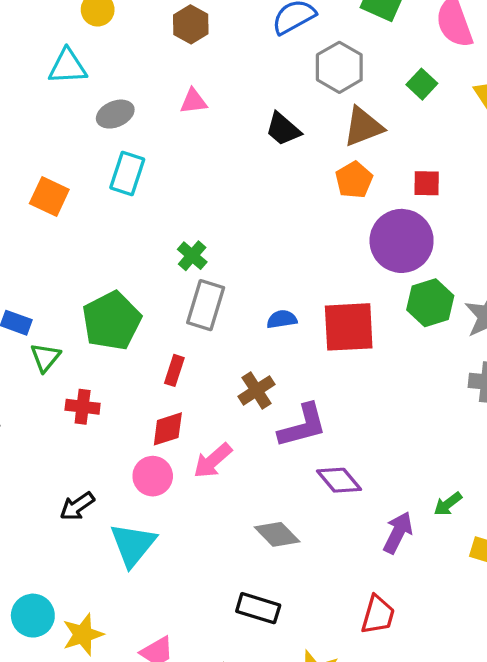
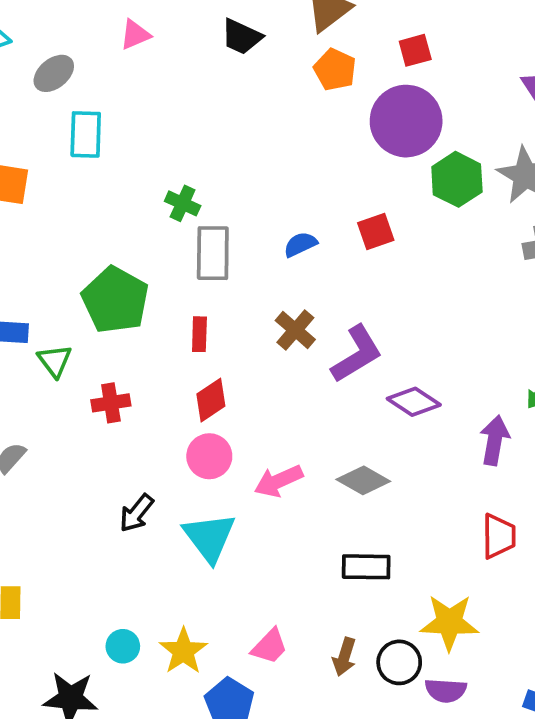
red square: (349, 327) -> (376, 232), size x0.6
pink arrow: (213, 461) -> (278, 481), moved, turned 33
cyan circle: (33, 616) -> (123, 646), size x0.7

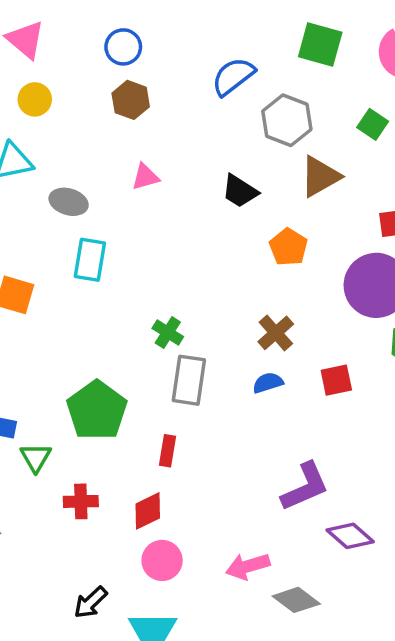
orange pentagon: (335, 70) -> (288, 247), moved
gray ellipse: (54, 73) -> (69, 202), turned 48
brown cross: (295, 330) -> (276, 333), moved
red diamond: (211, 400) -> (148, 511), moved
pink arrow: (278, 481) -> (248, 566), moved

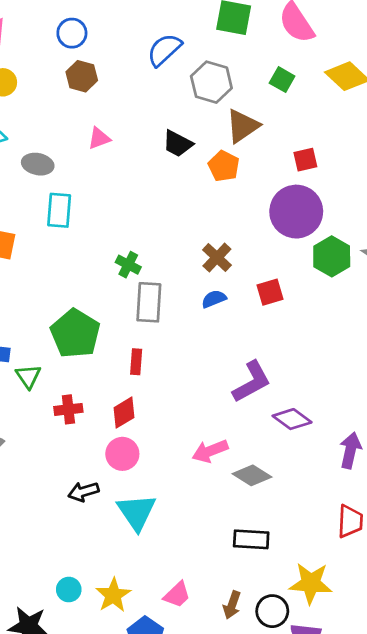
orange pentagon: (288, 247) -> (224, 166), moved
pink circle: (162, 560) -> (122, 454), moved
black arrow: (91, 602) -> (83, 492), turned 32

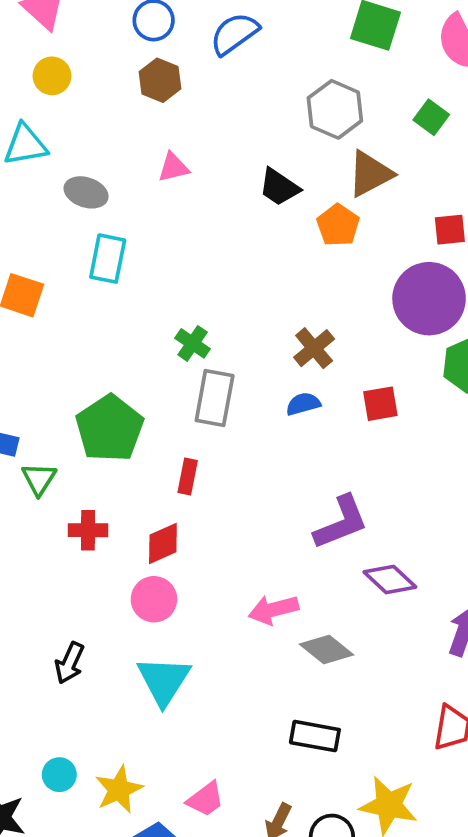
blue semicircle: (164, 50) -> (234, 34), moved
black arrow: (83, 492) -> (70, 663), moved, turned -56

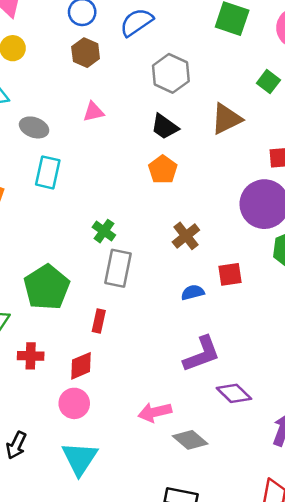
gray hexagon: (335, 109) -> (171, 73), moved
orange pentagon: (338, 225) -> (163, 170), moved
blue semicircle: (303, 404) -> (193, 292), moved

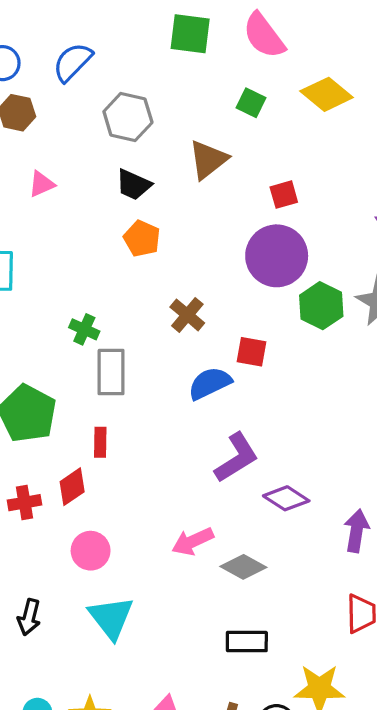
red square: (230, 274) -> (252, 352), turned 30
blue semicircle: (193, 292) -> (210, 383), size x1.5
red diamond: (81, 366) -> (72, 487), moved

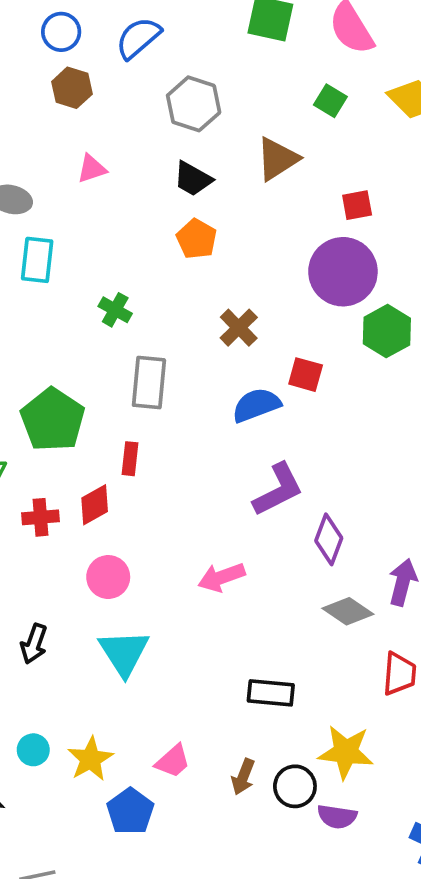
green cross: (84, 329) -> (115, 310), moved
purple diamond: (286, 498) -> (329, 539), turned 72
gray diamond: (243, 567) -> (348, 611), moved

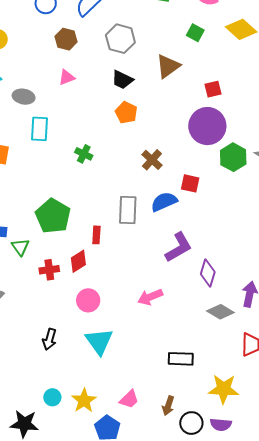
brown hexagon: (72, 88) -> (66, 39), moved
gray rectangle: (149, 383) -> (128, 210), moved
black circle: (295, 786) -> (191, 423), moved

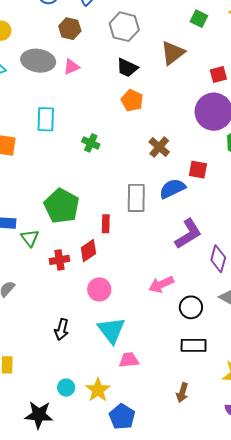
gray ellipse: (24, 97) -> (38, 61), moved, size x1.5
pink trapezoid: (129, 399) -> (129, 360), moved, turned -140
black circle: (191, 423) -> (191, 307), moved

